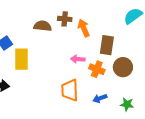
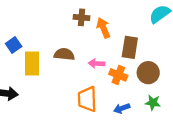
brown semicircle: (43, 26) -> (64, 54), moved
green star: (127, 104) -> (153, 103), moved

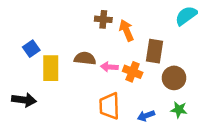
pink arrow: (96, 63) -> (109, 67), moved
orange cross: (118, 75) -> (133, 72), moved

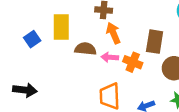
orange arrow: (126, 30) -> (113, 33), moved
yellow rectangle: (51, 68) -> (61, 27), moved

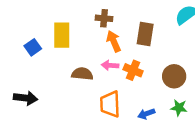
brown rectangle: (155, 42) -> (145, 34), moved
brown semicircle: (85, 49) -> (82, 74), moved

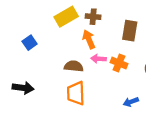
yellow rectangle: (62, 35) -> (66, 17), moved, turned 60
orange arrow: (114, 41) -> (89, 39), moved
orange trapezoid: (110, 104) -> (76, 93), moved

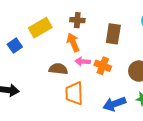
yellow rectangle: (66, 17) -> (40, 28), moved
orange trapezoid: (76, 93) -> (74, 93), moved
blue arrow: (131, 102) -> (114, 104), size x1.5

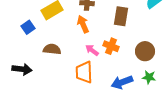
pink arrow: (83, 61) -> (92, 50), moved, turned 32
brown semicircle: (58, 69) -> (52, 49), moved

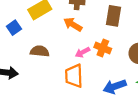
orange arrow: (83, 24) -> (73, 24), turned -36
pink arrow: (92, 50) -> (83, 52), turned -64

